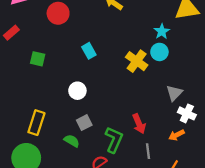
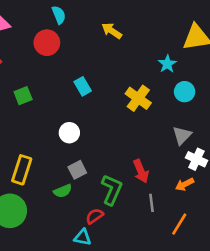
cyan circle: (159, 52) -> (185, 92), moved
green square: (38, 59) -> (23, 96), turned -35
green semicircle: (72, 141) -> (63, 191), turned 126

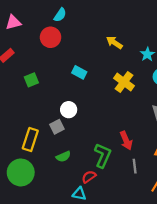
cyan semicircle: (59, 15) -> (60, 15), turned 56
yellow arrow: (112, 31) -> (114, 43), moved
cyan rectangle: (83, 86) -> (79, 72), turned -32
gray square: (77, 170) -> (57, 127), moved

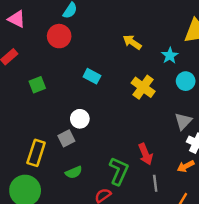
pink triangle: (13, 22) -> (17, 19), turned 42

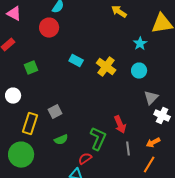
yellow arrow: (132, 42) -> (119, 12), moved
cyan circle: (186, 81) -> (139, 71), moved
yellow cross: (143, 87) -> (106, 67), moved
white circle: (80, 119) -> (13, 96), moved
orange arrow: (186, 166) -> (153, 143), moved

